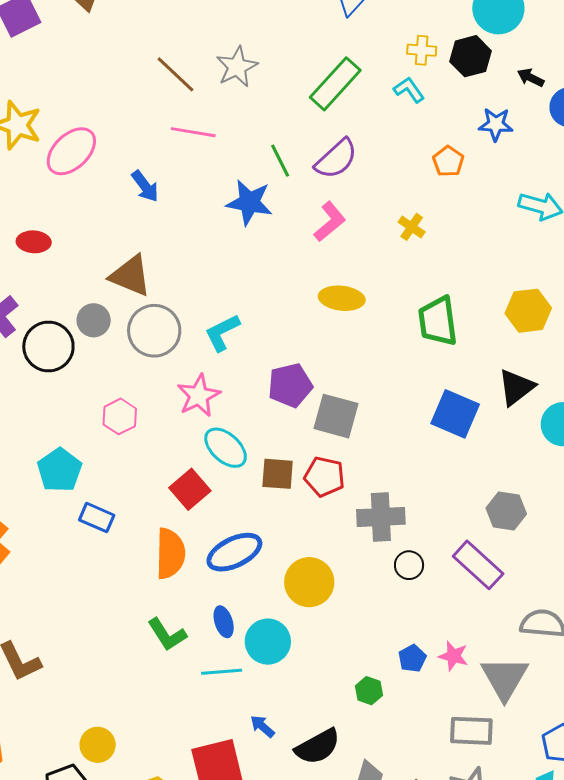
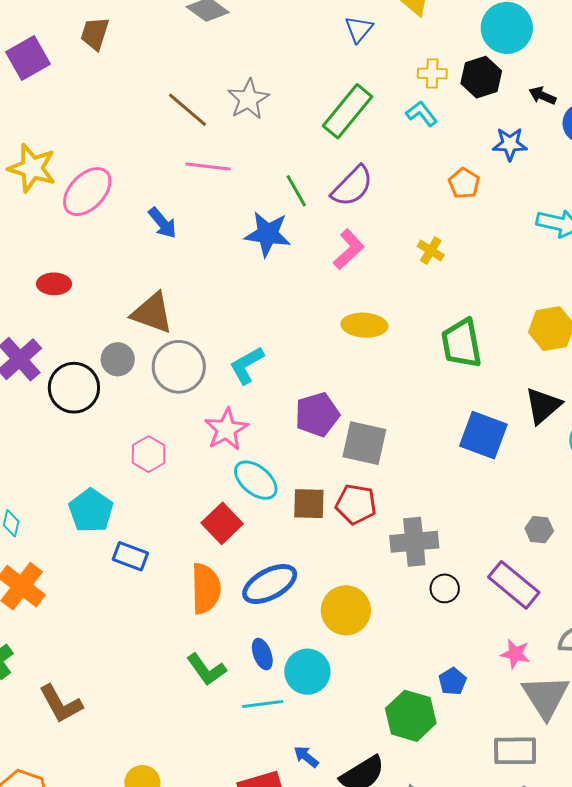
gray hexagon: (506, 511) -> (539, 530), size x0.7
pink star: (453, 656) -> (515, 654), moved
green hexagon: (369, 691) -> (411, 716), size x1.8

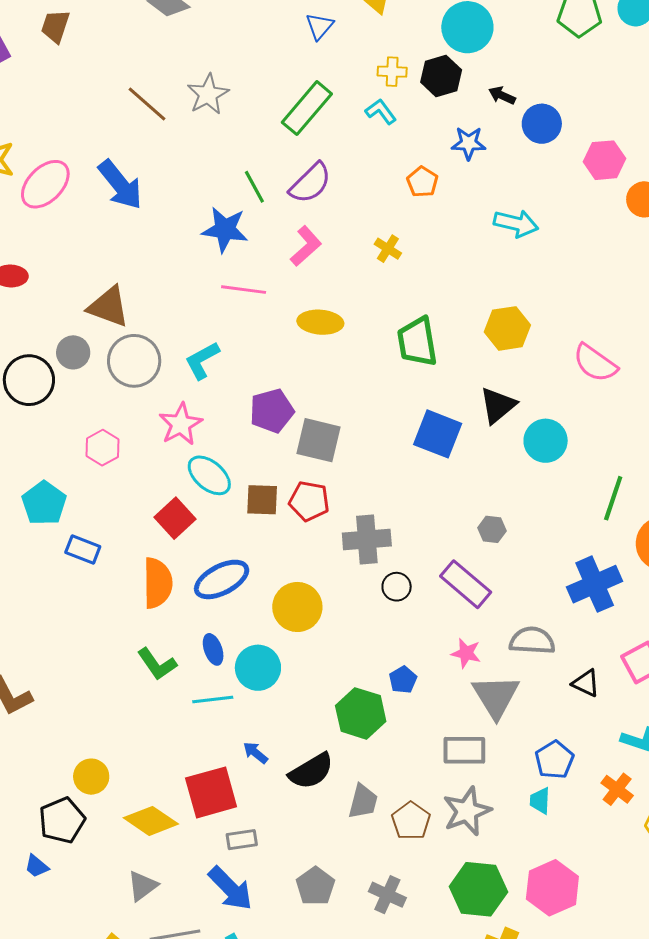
pink line: (208, 167) -> (244, 290), moved
blue arrow: (162, 223) -> (120, 185), moved, size x1.6

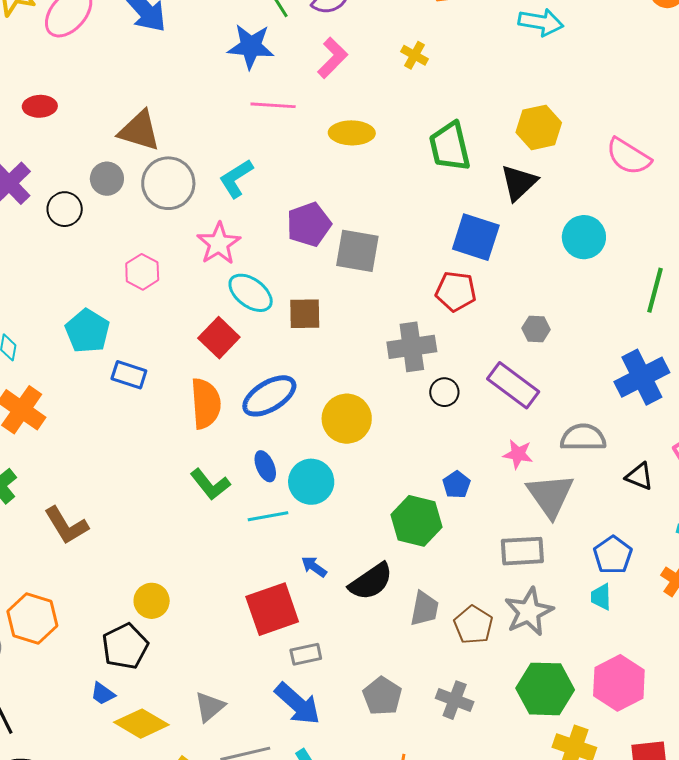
black circle: (29, 380) -> (65, 209), size x0.7
black triangle: (498, 405) -> (519, 183), moved
red pentagon: (309, 501) -> (456, 291), moved
yellow diamond: (151, 821) -> (141, 724), moved

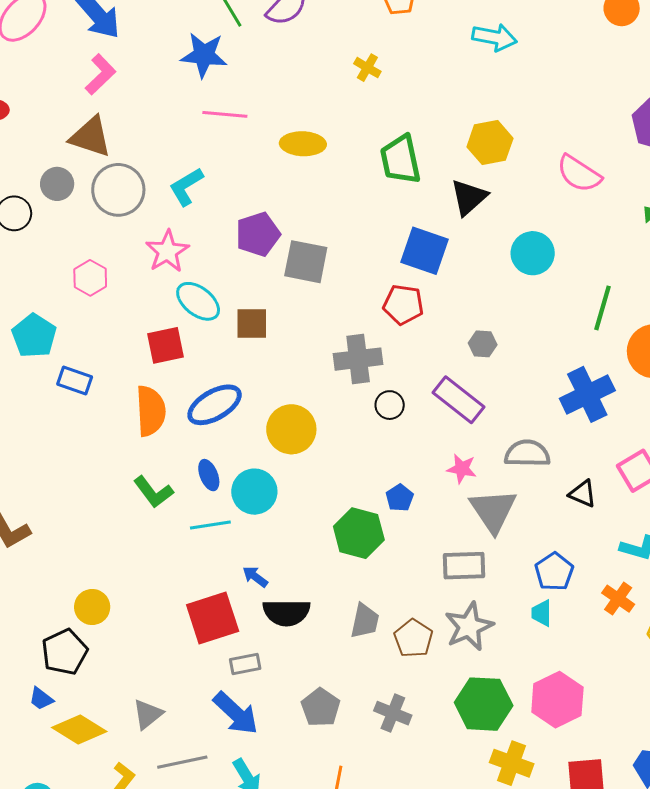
pink L-shape: (333, 58) -> (100, 74), moved
red square: (219, 338) -> (165, 345), turned 33
black semicircle: (371, 582) -> (286, 613), moved, turned 33

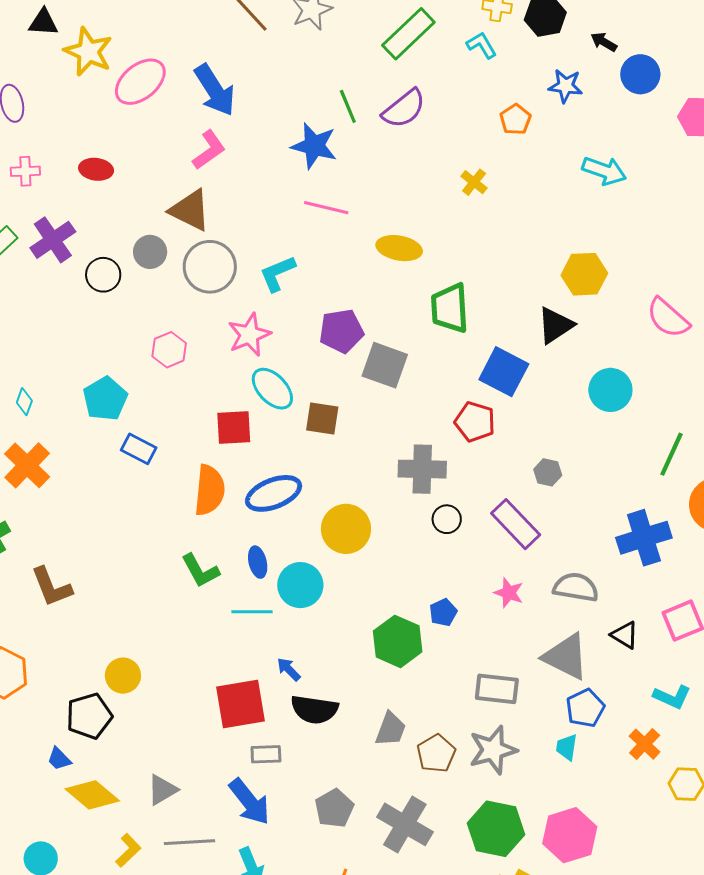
green trapezoid: (400, 160) -> (450, 308), moved
gray triangle: (493, 511) -> (566, 657), moved, turned -38
gray cross: (393, 713) -> (405, 824), size x1.5

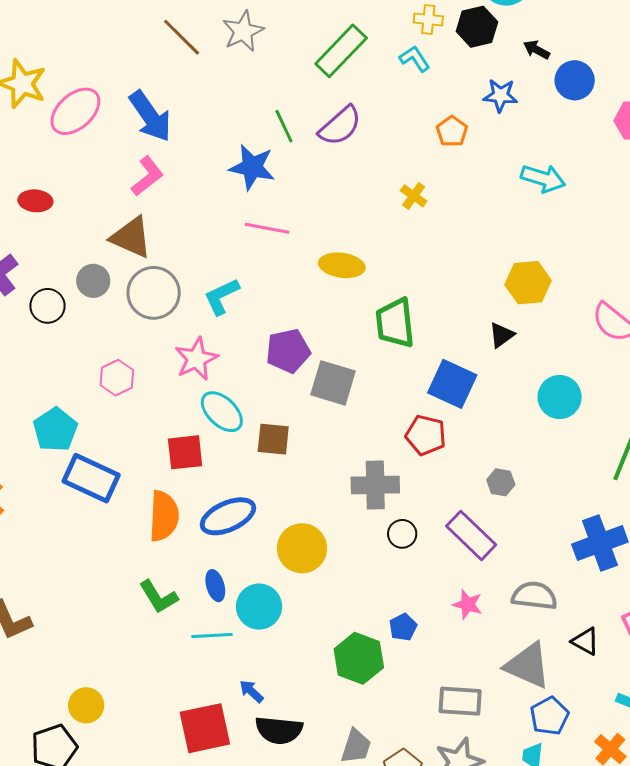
black triangle: (555, 325) -> (502, 335), size x0.7
blue rectangle: (139, 449) -> (91, 478), size x1.6

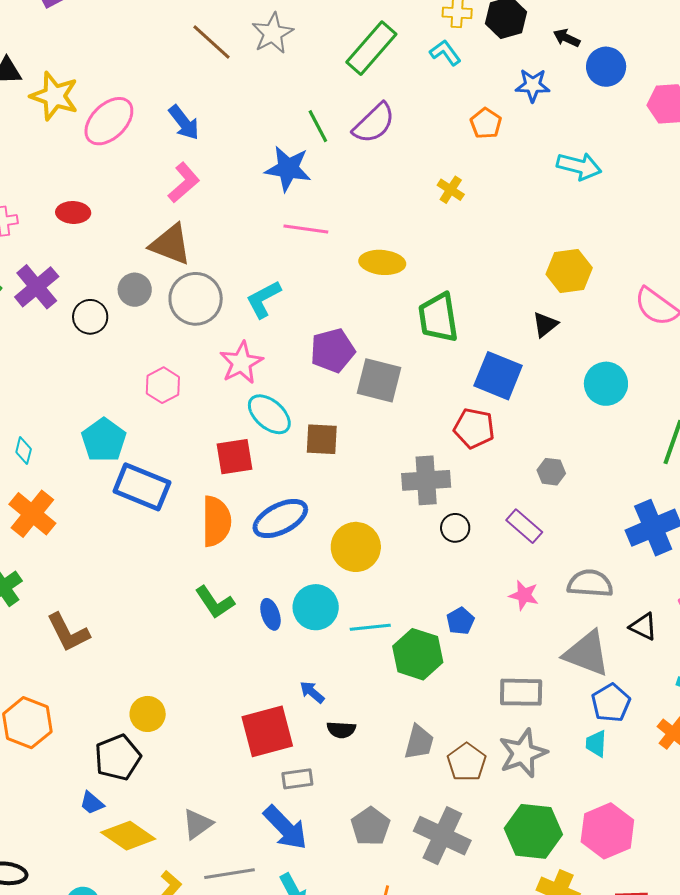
blue arrow: (150, 116) -> (184, 123), size x0.7
purple rectangle: (471, 535) -> (524, 526), size x0.7
blue ellipse: (215, 586) -> (270, 614), moved
cyan line: (212, 635) -> (370, 627), moved
black semicircle: (279, 730) -> (341, 730), size x0.6

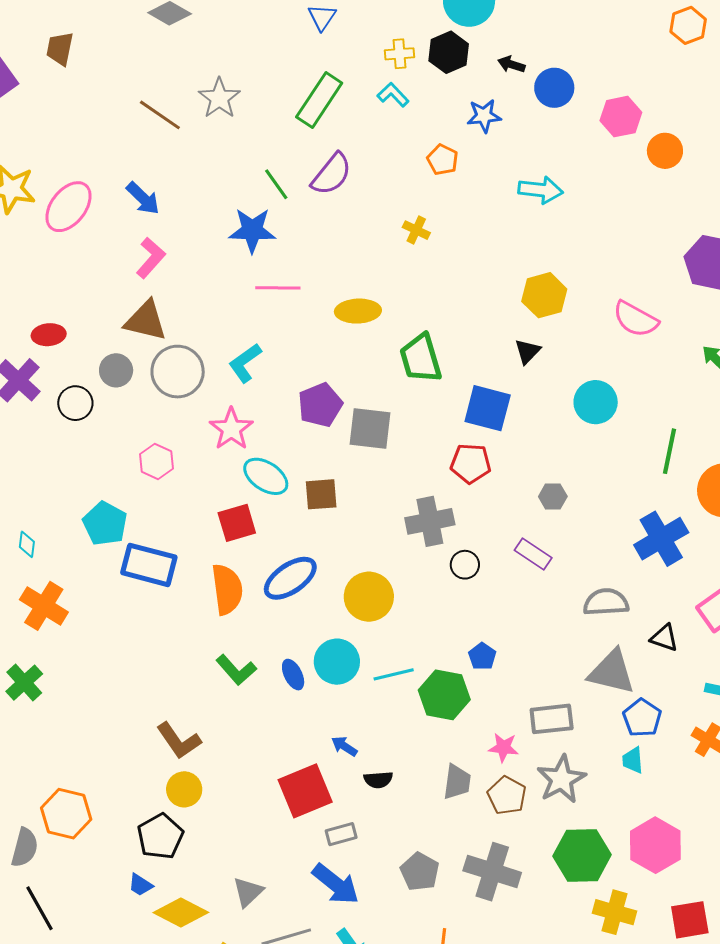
red ellipse: (73, 212) -> (49, 335), moved
pink star: (524, 595) -> (503, 748), moved
brown L-shape: (68, 632) -> (179, 741), moved

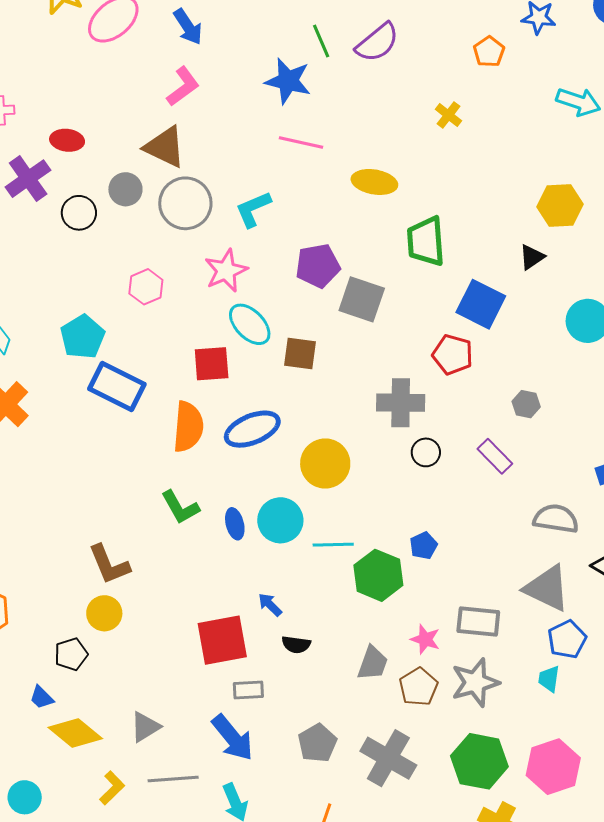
black pentagon: (160, 836) -> (71, 654), size x0.7

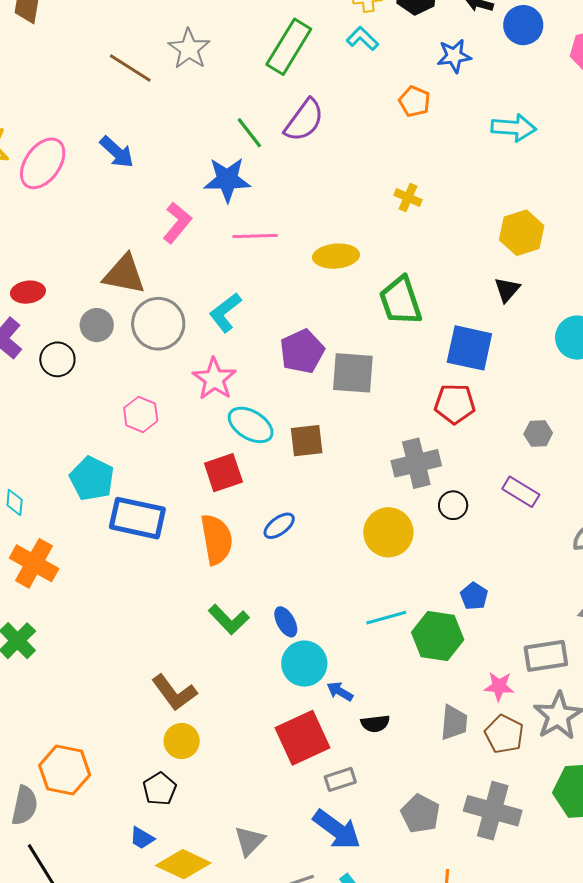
pink L-shape: (183, 87) -> (177, 223), moved
yellow cross: (448, 115) -> (408, 197), moved
blue ellipse: (252, 429) -> (279, 526), size x0.6
yellow circle: (325, 463) -> (388, 532), moved
cyan circle: (280, 520) -> (304, 664), moved

